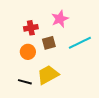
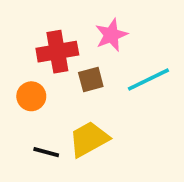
red cross: (31, 28) -> (57, 52), size x1.5
orange circle: (28, 52) -> (31, 96), moved

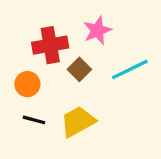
brown square: (91, 80) -> (79, 69), turned -30
black line: (46, 152) -> (34, 120), moved

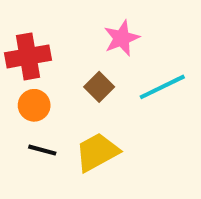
red cross: (50, 45) -> (28, 56), moved

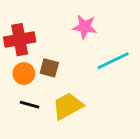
pink star: (122, 38) -> (85, 27), turned 30
brown square: (99, 87) -> (49, 68), moved, turned -30

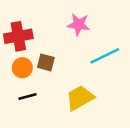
black line: (30, 105) -> (28, 97), turned -30
yellow trapezoid: (68, 106) -> (80, 98), moved

